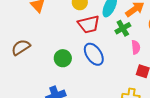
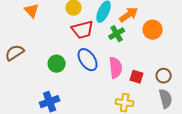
pink semicircle: (136, 47) -> (116, 68), moved, size x1.5

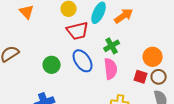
orange circle: (153, 30) -> (153, 57), moved
green cross: (117, 34) -> (112, 46), moved
red square: (137, 77) -> (141, 77), moved

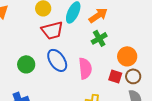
green cross: (112, 46) -> (99, 38), moved

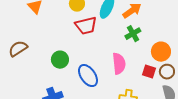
blue ellipse: (57, 60) -> (88, 76), moved

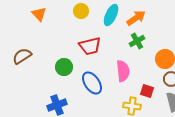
red trapezoid: (86, 26) -> (90, 46), moved
red square: (149, 72) -> (147, 91), moved

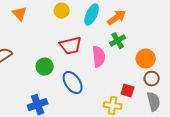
pink semicircle: (123, 71) -> (99, 57), moved

